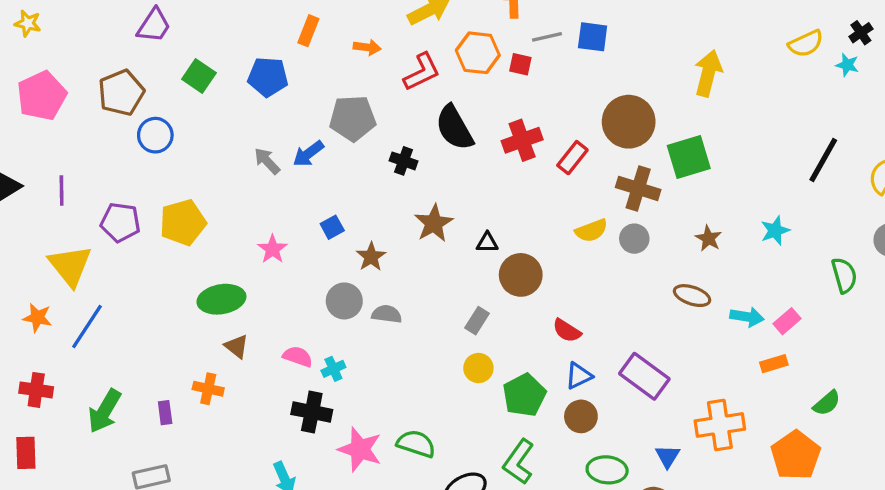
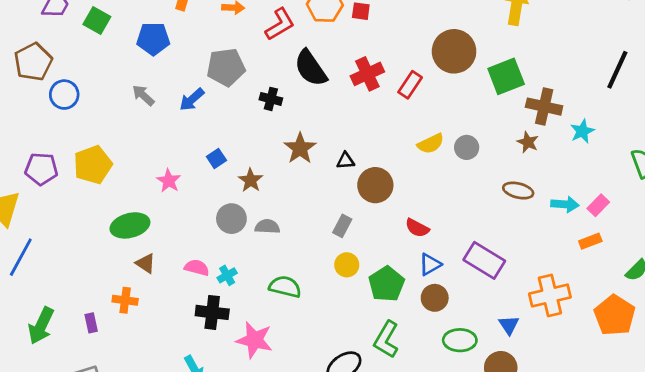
green square: (199, 76) -> (97, 21), moved
gray arrow: (267, 161) -> (143, 95), moved
brown cross: (638, 188) -> (544, 107), moved
green semicircle: (416, 444) -> (285, 287), moved

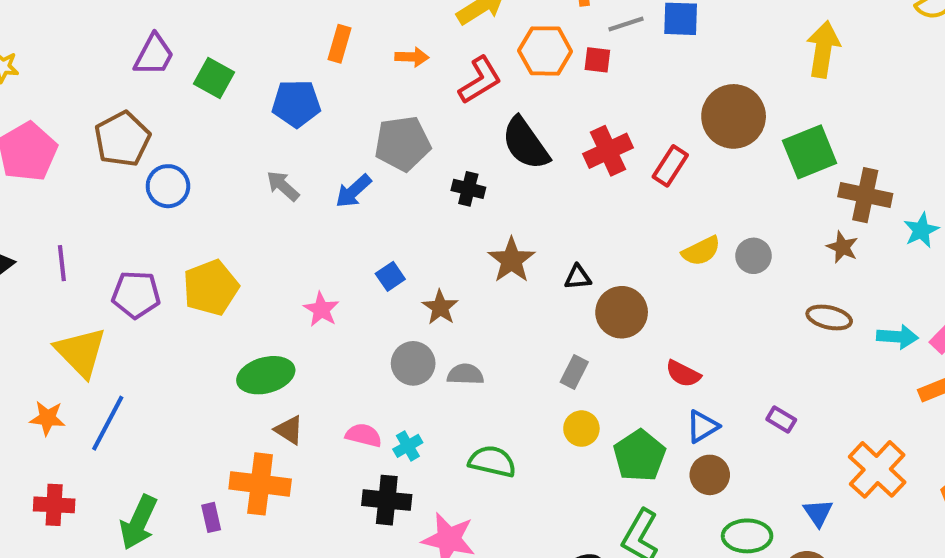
purple rectangle: (484, 260) -> (781, 420), size x0.5
orange cross: (550, 295) -> (877, 469), turned -33
orange cross: (125, 300) -> (260, 484), size x1.6

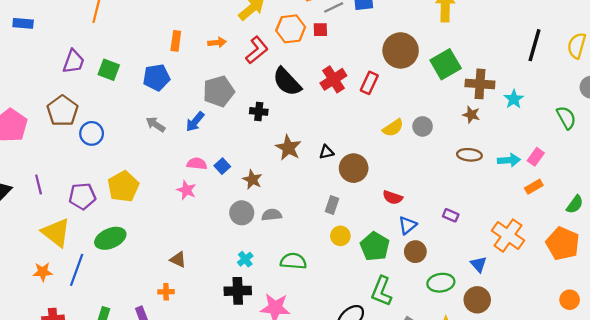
green ellipse: (266, 375) -> (110, 238), moved
pink semicircle: (364, 435) -> (197, 164), moved
orange cross: (260, 484) -> (166, 292), size x0.5

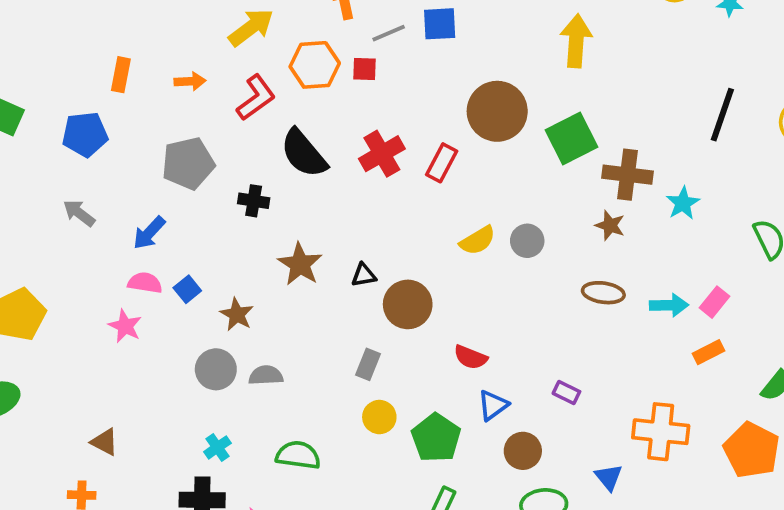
blue arrow: (195, 122) -> (149, 233), moved
orange cross: (508, 236) -> (661, 432), turned -32
brown circle: (415, 252) -> (523, 451), moved

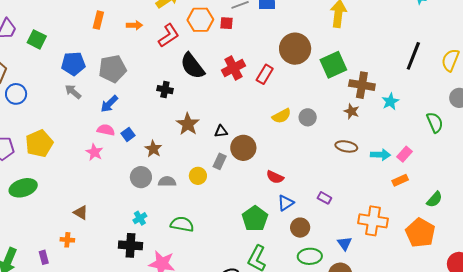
blue pentagon: (85, 134) -> (73, 64), moved
gray pentagon: (188, 163) -> (112, 69), moved
gray rectangle: (368, 364) -> (220, 161), moved
yellow circle: (379, 417) -> (198, 176), moved

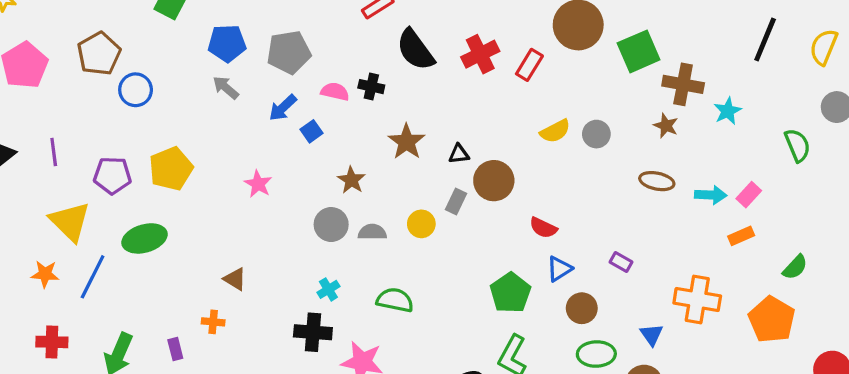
pink semicircle: (106, 130) -> (335, 92), moved
blue square: (128, 134) -> (311, 131), moved

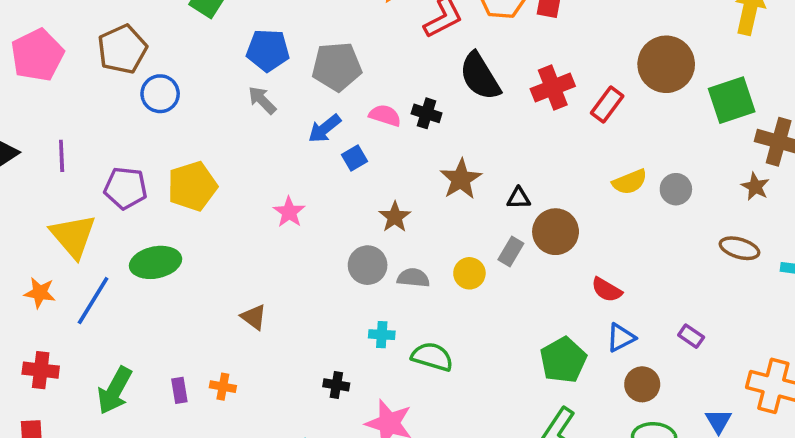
cyan cross: (328, 289) -> (382, 335), moved, turned 30
orange cross: (213, 322) -> (223, 387), moved
black cross: (313, 332) -> (336, 385), size x0.6

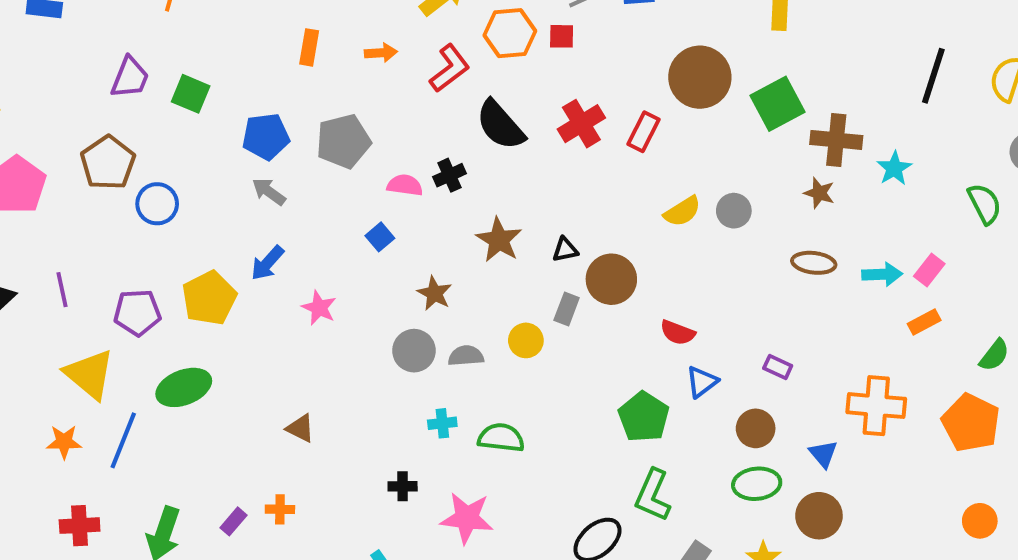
black cross: (427, 113) -> (449, 175), turned -32
blue arrow: (325, 129) -> (267, 263), moved
brown circle: (642, 384) -> (756, 428), moved
purple rectangle: (179, 390) -> (234, 521), turned 60

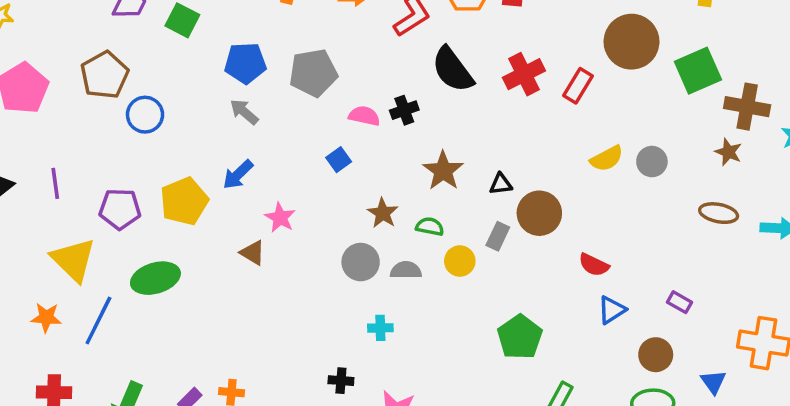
green pentagon: (644, 417) -> (520, 337), moved
brown triangle: (300, 428) -> (253, 253), moved
green semicircle: (501, 438) -> (430, 227), moved, size x0.7

